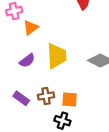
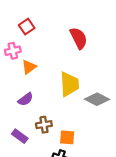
yellow trapezoid: (57, 56) -> (69, 84), moved
brown cross: (46, 96) -> (44, 125), moved

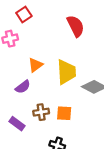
orange triangle: (29, 67) -> (35, 65), moved
orange square: (67, 137) -> (64, 113), moved

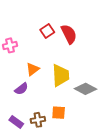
red square: (24, 14) -> (47, 31), moved
brown cross: (41, 112) -> (38, 120), moved

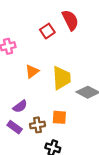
red semicircle: (69, 34) -> (70, 20), moved
purple semicircle: (21, 89) -> (20, 106), moved

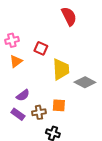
red square: (47, 31) -> (41, 48), moved, turned -32
orange triangle: (32, 71) -> (16, 61), moved

